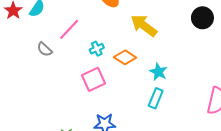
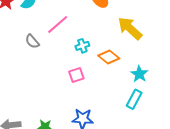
pink square: (94, 79) -> (76, 75), size x0.7

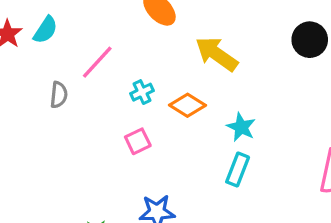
gray semicircle: (32, 41) -> (59, 95), turned -126

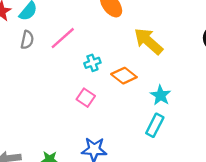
gray semicircle: (59, 95) -> (27, 40), moved
pink square: (138, 141) -> (86, 98), turned -36

